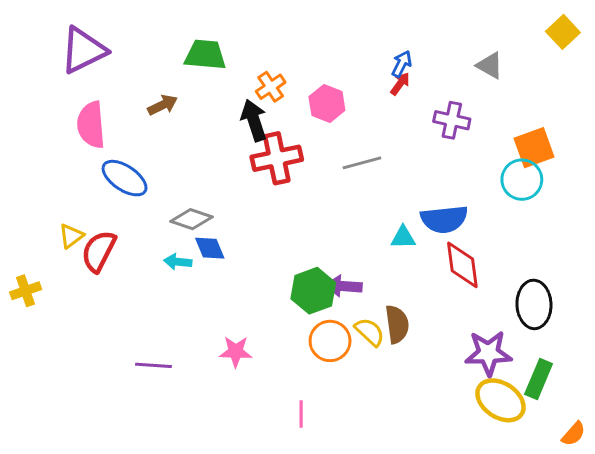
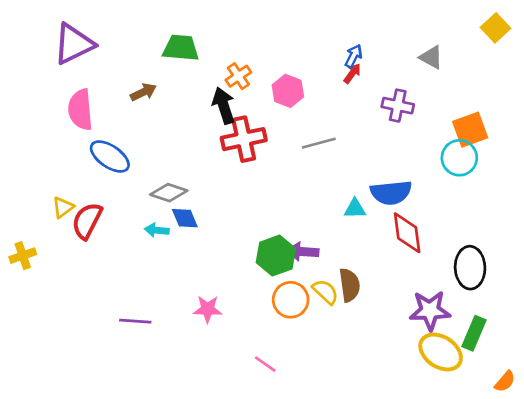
pink line: (301, 414) -> (265, 364), turned -55

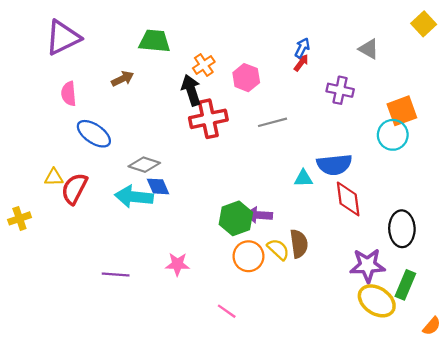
pink semicircle: (80, 110) -> (69, 94), size x0.7
yellow triangle: (63, 207) -> (54, 177), turned 36
cyan arrow: (157, 230) -> (134, 197), size x1.8

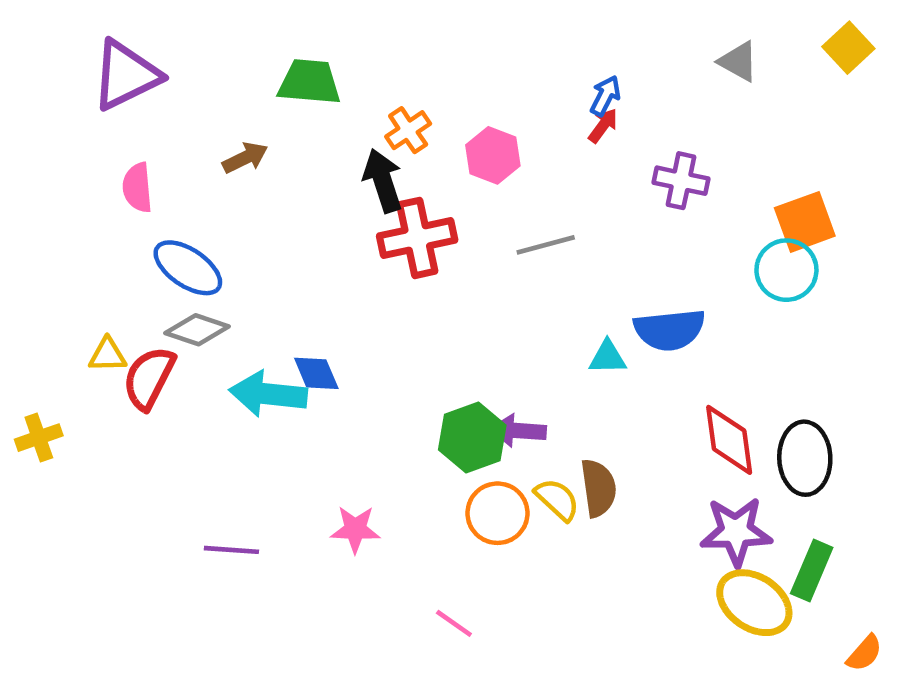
gray triangle: (369, 49) -> (738, 61), moved
gray diamond: (144, 165) -> (197, 330), moved
red diamond: (348, 199) -> (729, 440), moved

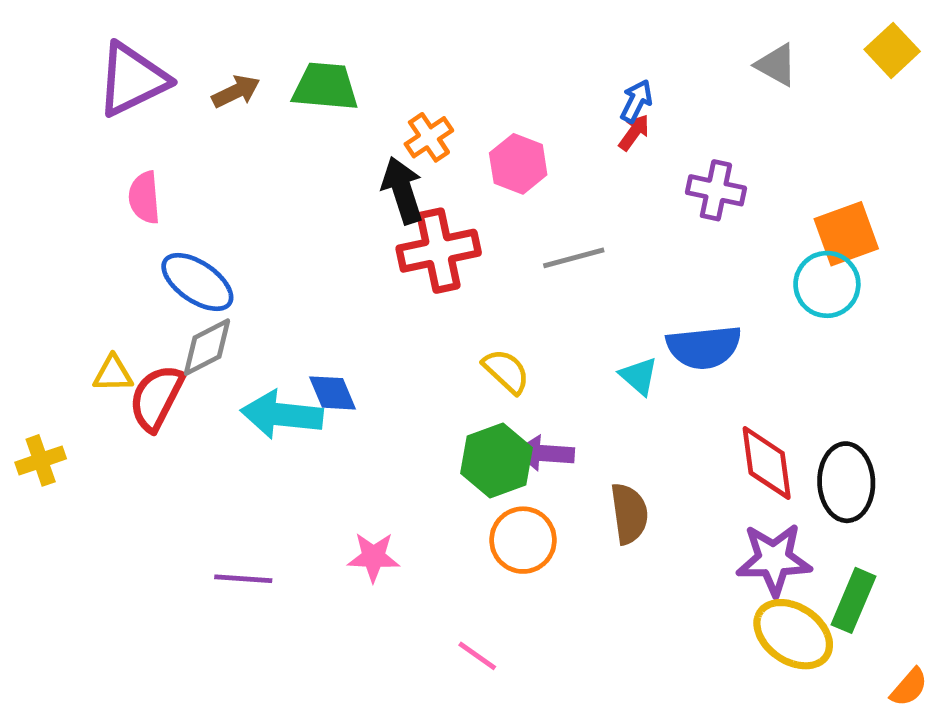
brown arrow: (245, 158) -> (236, 91), moved
gray diamond: (197, 330) -> (207, 347), turned -46
cyan triangle: (608, 357) -> (639, 376), turned 42
yellow semicircle: (557, 499) -> (506, 371), moved

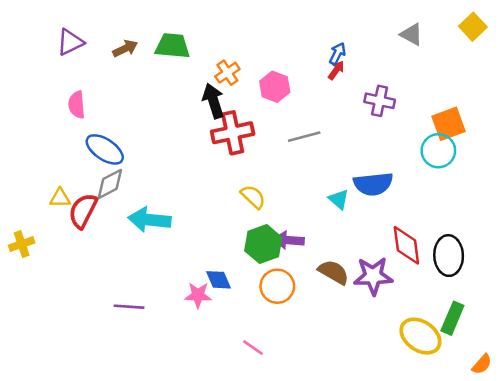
purple triangle: (132, 79) -> (70, 42), size x0.7
yellow semicircle: (506, 371) -> (253, 197), moved
blue diamond: (332, 393) -> (219, 280), moved
brown semicircle: (629, 514) -> (334, 272), turned -52
purple star: (774, 559) -> (373, 276), moved

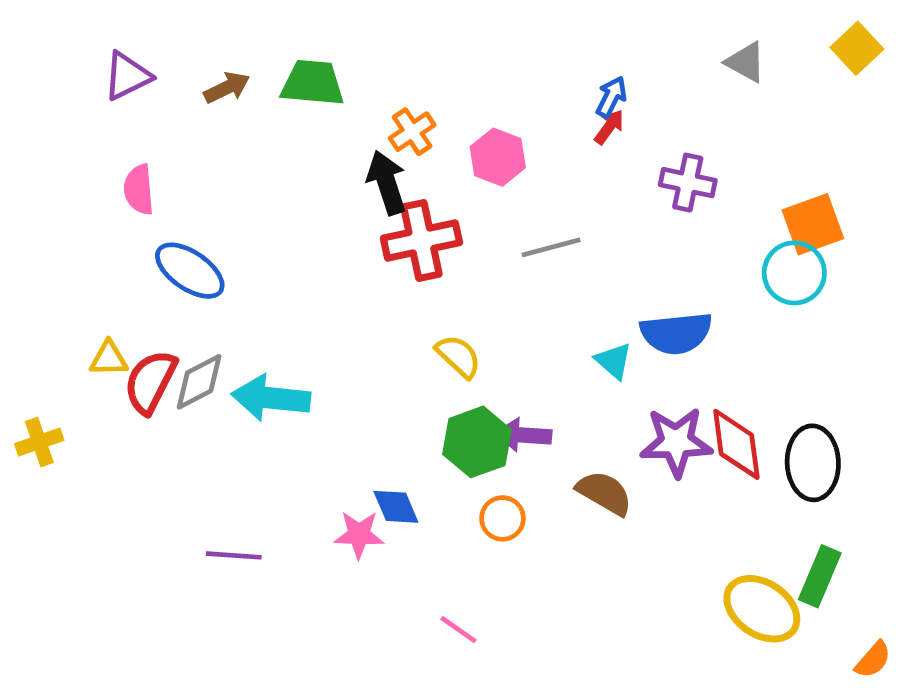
gray diamond: (110, 184) -> (199, 382), moved
purple star: (373, 276) -> (676, 442), moved
orange circle: (277, 286) -> (502, 518), size x0.7

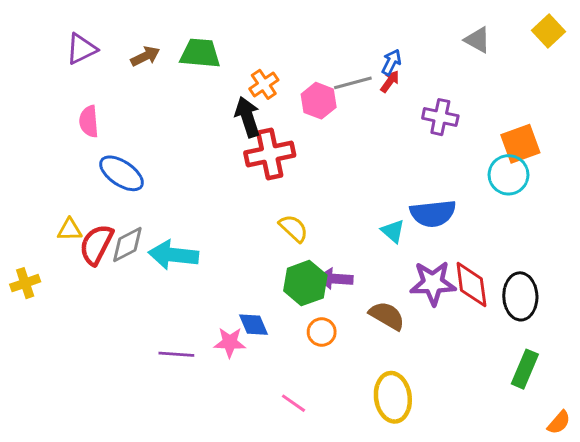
gray line: (551, 247) -> (353, 83), moved
purple line: (234, 555) -> (176, 354), moved
yellow ellipse: (762, 609) -> (393, 397), moved, turned 48

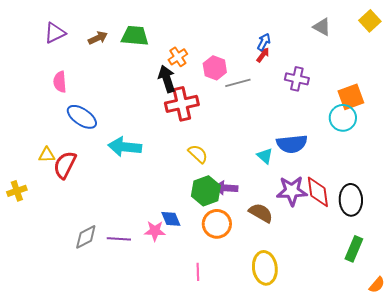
gray line: (353, 83) -> (238, 83), moved
gray diamond: (127, 245) -> (86, 237), moved
cyan arrow: (173, 255) -> (125, 147), moved
orange circle: (322, 332) -> (217, 224), size x1.5
pink line: (293, 403) -> (198, 272), turned 54

